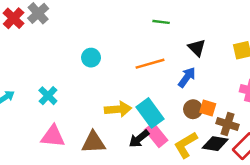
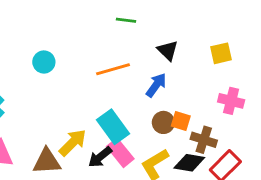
yellow arrow: (118, 109) -> (73, 143), moved, turned -40

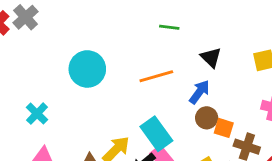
cyan circle: (44, 62) -> (87, 69), size x1.6
brown circle: (163, 122) -> (207, 118), moved

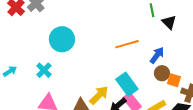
green line: (169, 27) -> (152, 10), moved, turned 72
black triangle: (211, 57) -> (169, 22), moved
cyan circle: (87, 69) -> (62, 39), moved

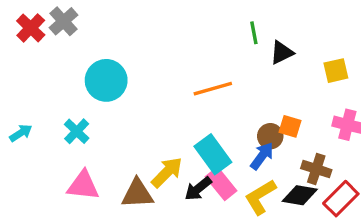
black triangle: (169, 22) -> (282, 53), turned 49
blue arrow: (157, 55) -> (262, 156), moved
orange square: (174, 80) -> (290, 126), moved

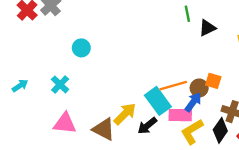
cyan circle: (106, 80) -> (81, 48), size x0.6
orange line: (213, 89) -> (173, 86), moved
pink rectangle: (221, 184) -> (180, 115), moved, turned -50
brown triangle: (137, 194) -> (104, 129), turned 30
black diamond: (300, 195) -> (220, 130), turned -65

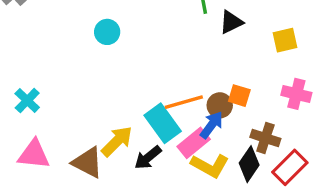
cyan circle: (81, 48) -> (107, 32), moved
pink rectangle: (180, 115) -> (194, 143), turned -40
yellow L-shape: (192, 132) -> (210, 166), turned -120

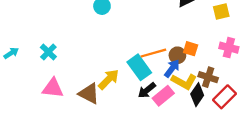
pink rectangle: (194, 143) -> (163, 96), moved
black arrow: (148, 158) -> (147, 90), moved
yellow L-shape: (210, 166) -> (184, 82), moved

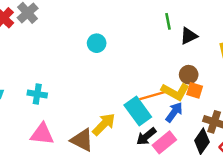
cyan cross: (48, 52) -> (37, 94), turned -35
brown circle: (177, 55) -> (189, 75), moved
yellow L-shape: (184, 82) -> (175, 92), moved

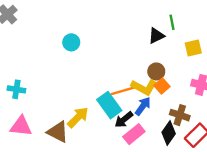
green line: (168, 21) -> (172, 22), moved
orange square: (195, 90) -> (162, 86), turned 32
black arrow: (146, 136) -> (124, 120), moved

